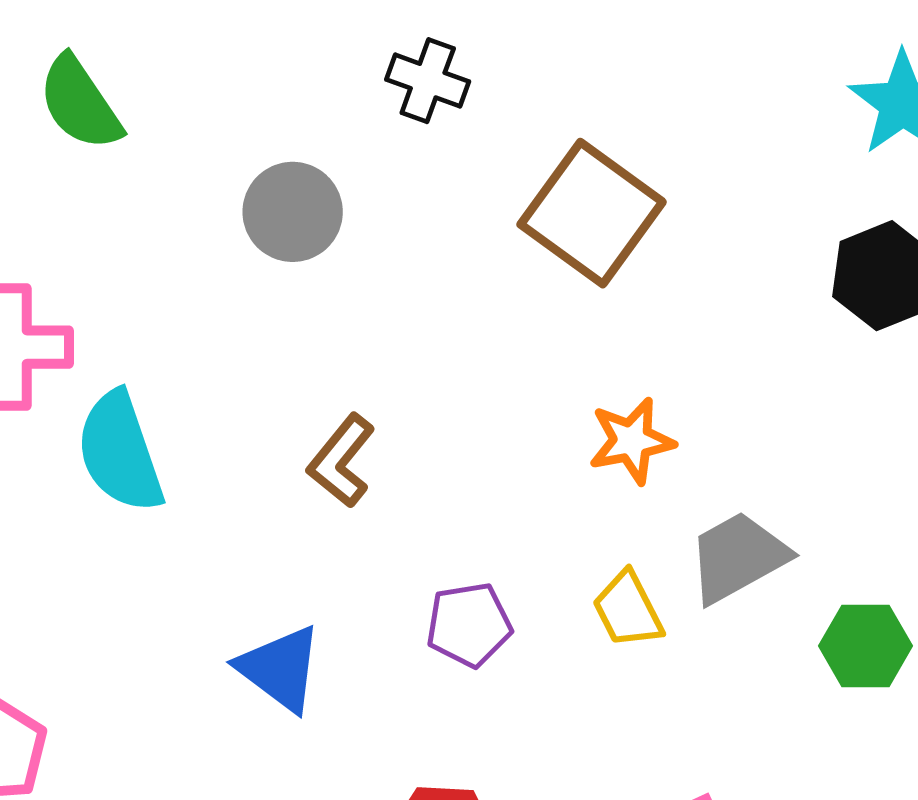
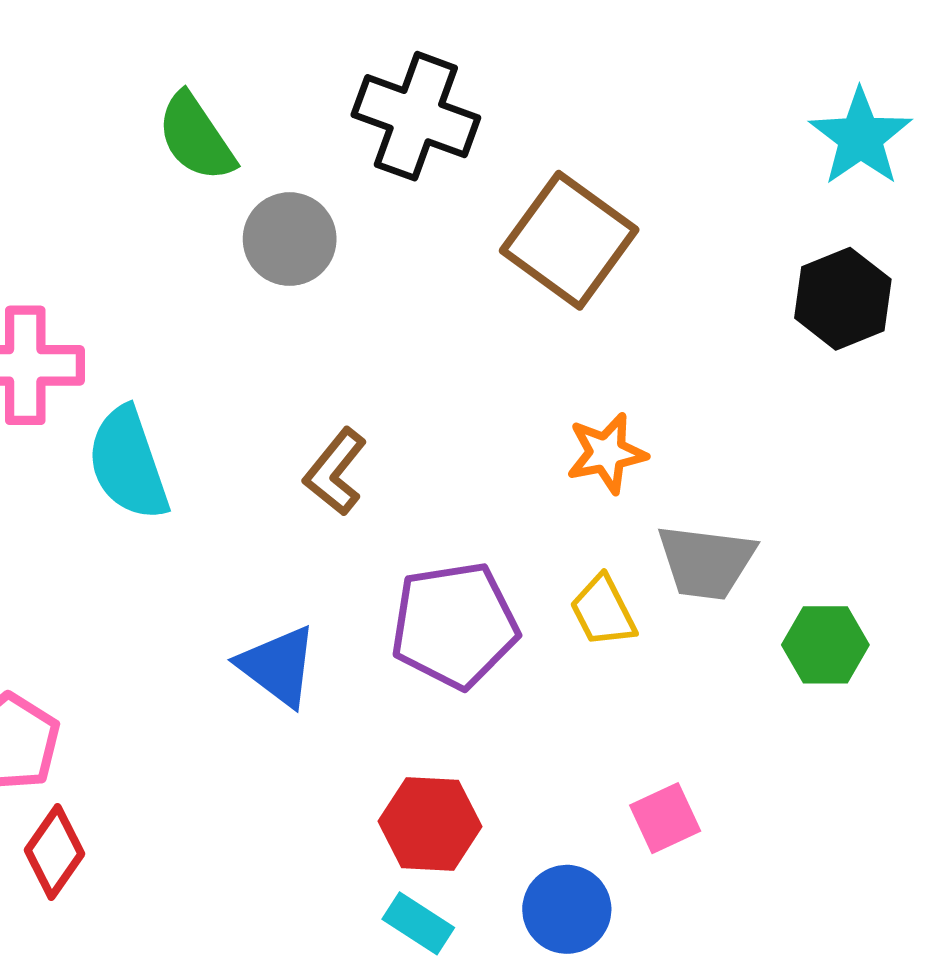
black cross: (428, 81) -> (416, 116), size x1.6
green semicircle: (80, 103) -> (196, 137), moved
gray trapezoid: (738, 557) -> (706, 562), turned -144
purple pentagon: (469, 625) -> (455, 625), size x1.6

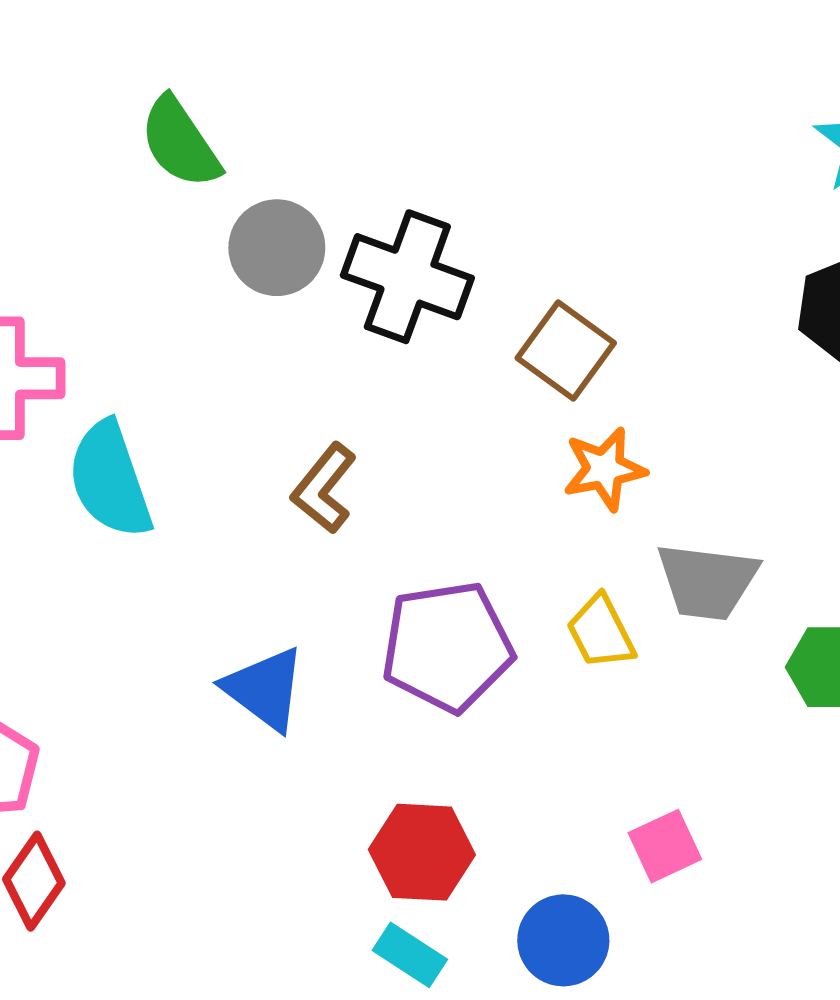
black cross: (416, 116) -> (407, 277), moved
brown square: (569, 240) -> (566, 350), moved, size x0.7

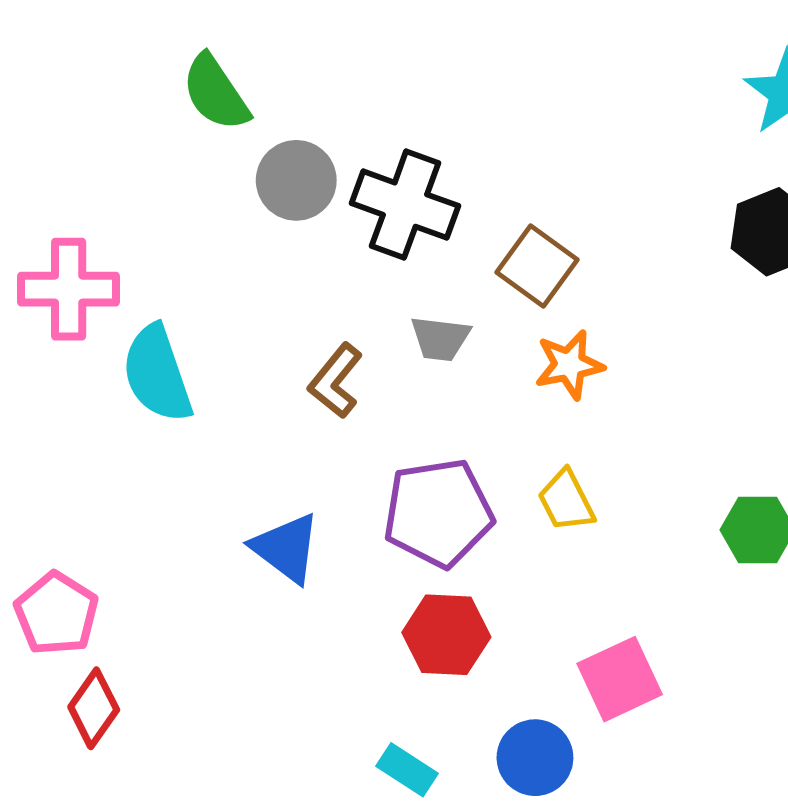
gray trapezoid: (707, 581) -> (440, 339), moved, size x0.7
pink square: (665, 846) -> (620, 679), size x1.4
red hexagon: (422, 852) -> (446, 635), moved

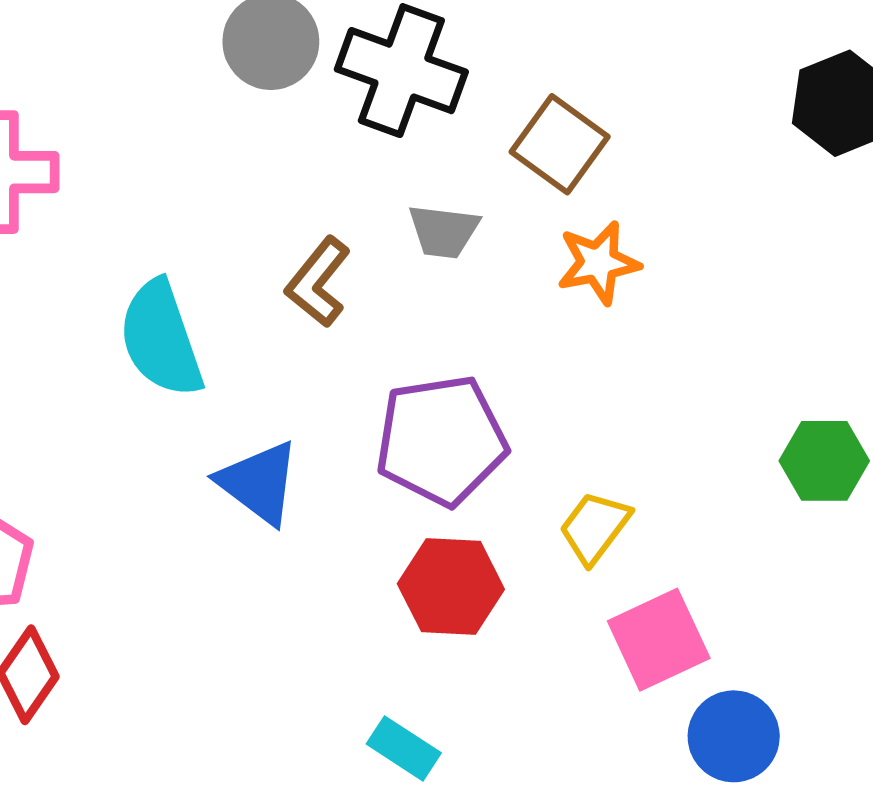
cyan semicircle: (157, 374) -> (161, 339), moved
yellow trapezoid: (566, 501) -> (595, 527), moved, turned 64
blue circle: (535, 758) -> (734, 736), moved

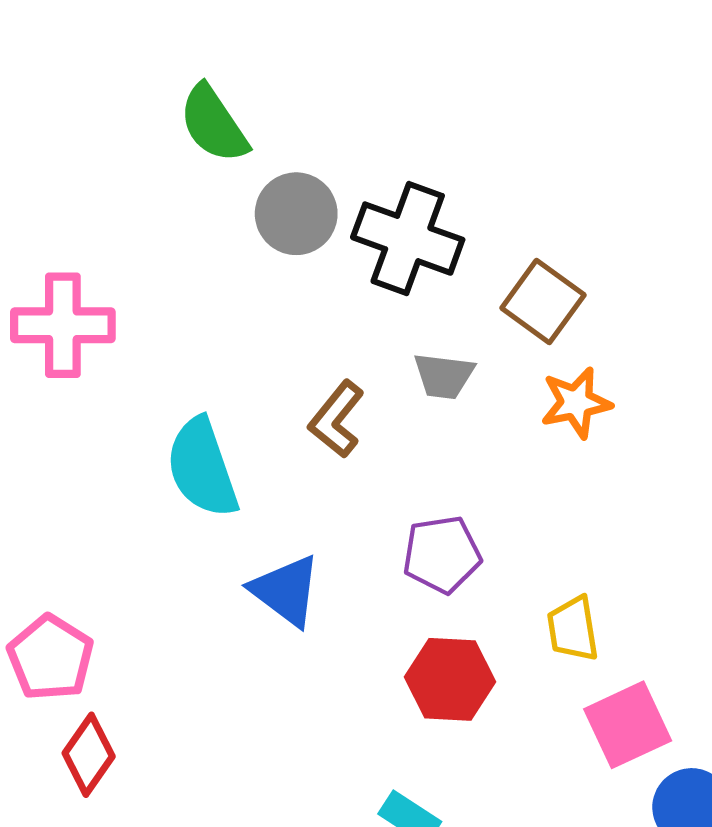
purple pentagon: (441, 440) -> (442, 554), size x0.7
yellow trapezoid: (595, 527) -> (573, 629), turned -46

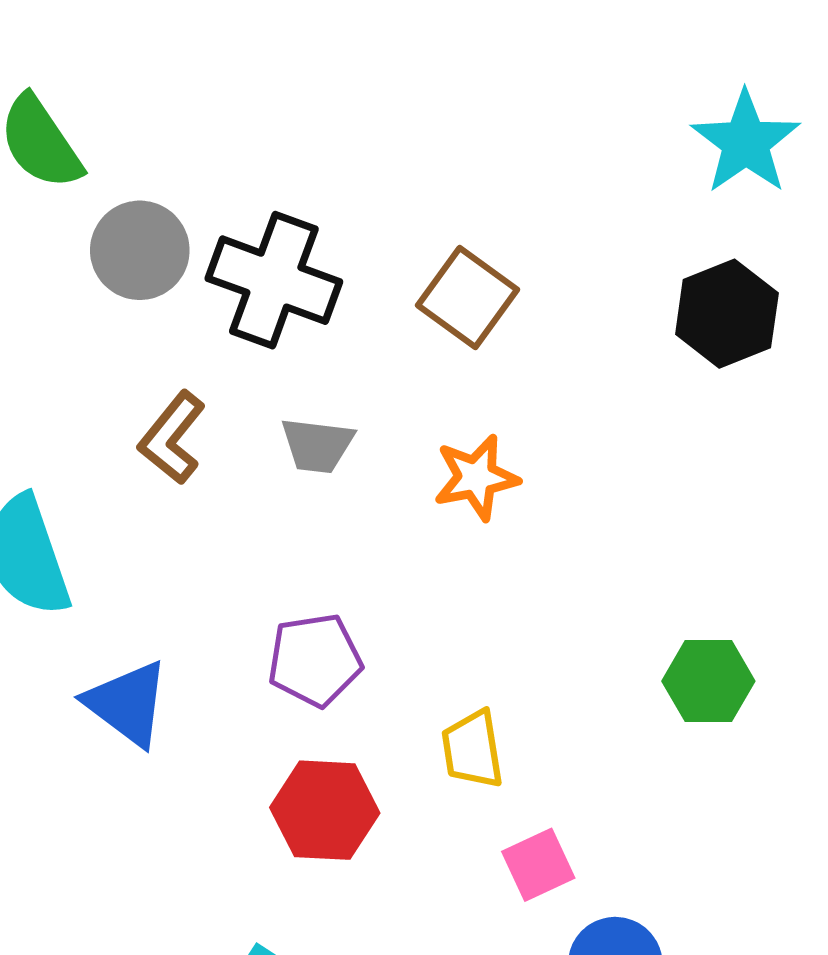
brown square: (543, 301) -> (468, 297), moved
brown L-shape: (336, 419) -> (172, 438), moved
pink square: (628, 725) -> (538, 865), size x0.7

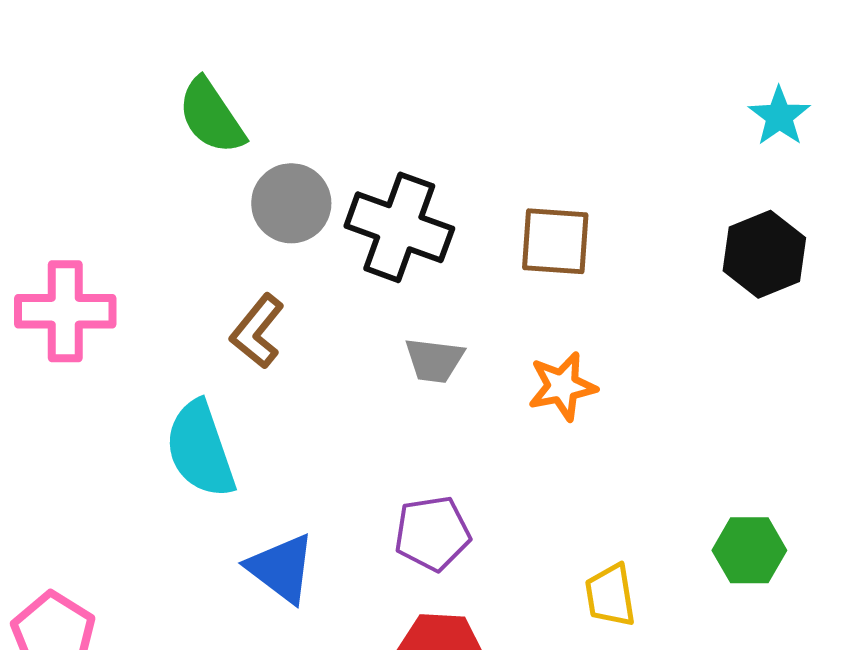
cyan star: (746, 142) -> (779, 116), size x0.7
brown square: (468, 297) -> (555, 241), turned -32
brown L-shape: (172, 438) -> (257, 331), moved
yellow trapezoid: (472, 749) -> (610, 595), moved

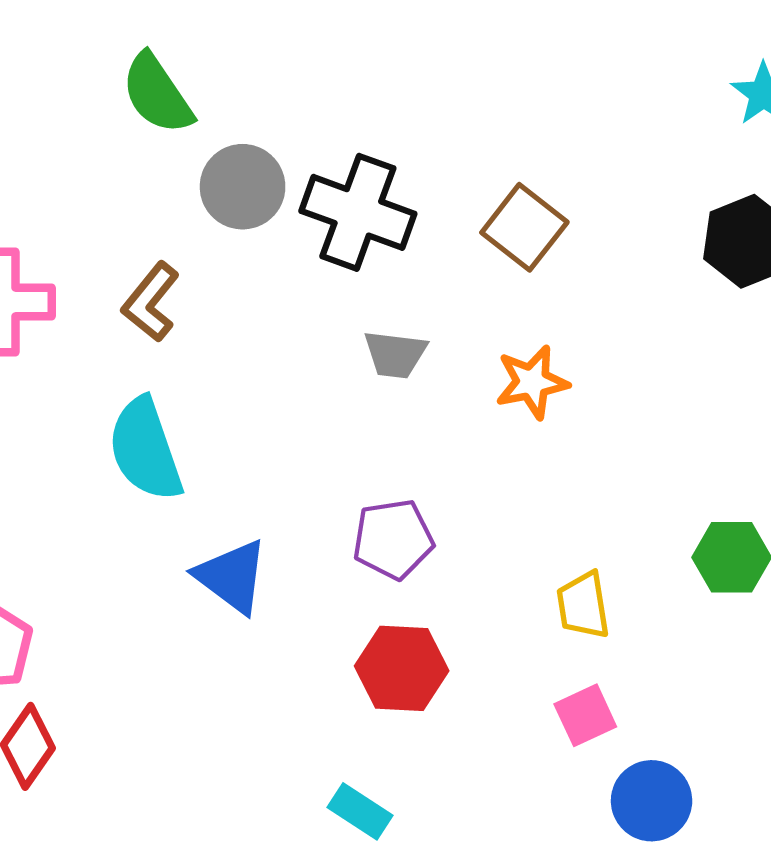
brown square: (555, 241) -> (524, 227), turned 34
brown L-shape: (257, 331) -> (151, 302), moved

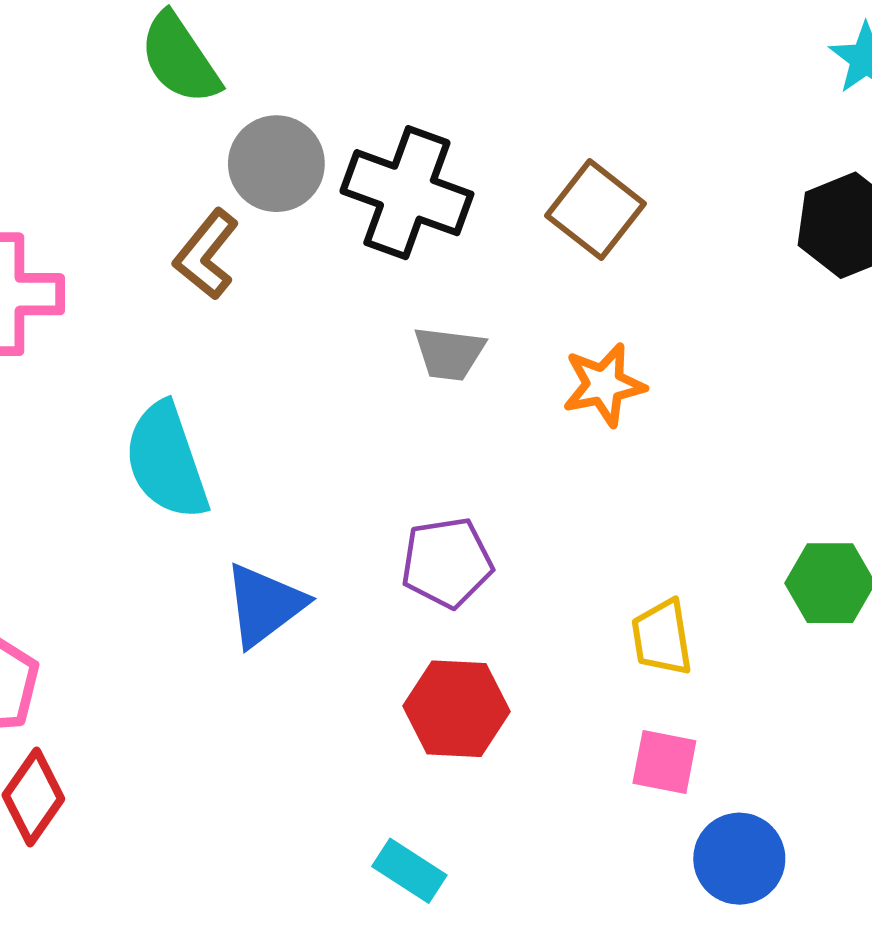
brown L-shape: (151, 302) -> (206, 254), moved
blue triangle: (232, 576) -> (264, 605), turned 46
pink square: (585, 715) -> (664, 762), turned 36

